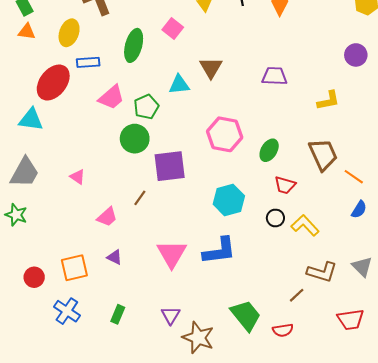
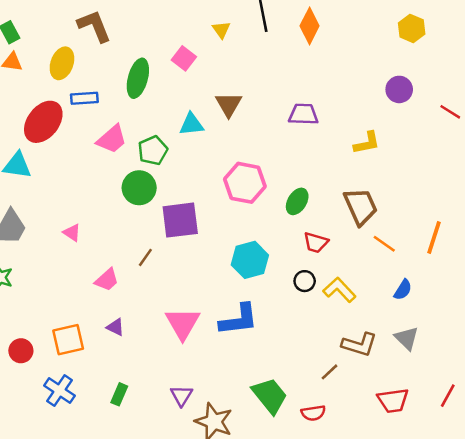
orange line: (354, 177) -> (384, 244), moved
blue semicircle: (359, 210) -> (403, 290), moved

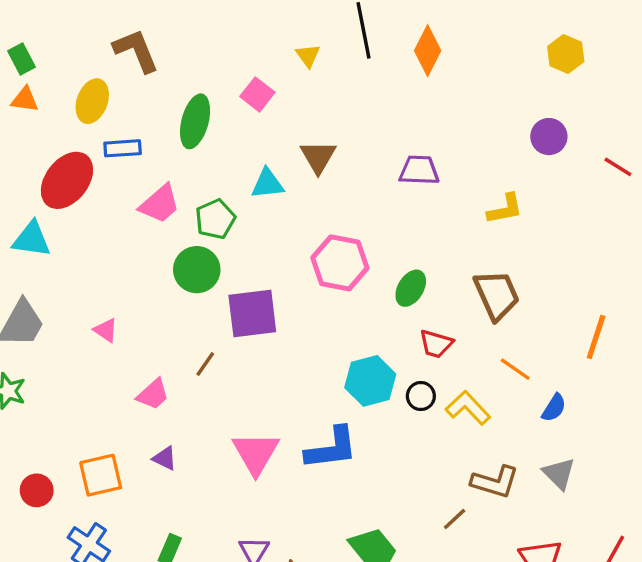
orange line: (384, 244) -> (515, 369), moved
cyan hexagon: (250, 260) -> (370, 381), moved

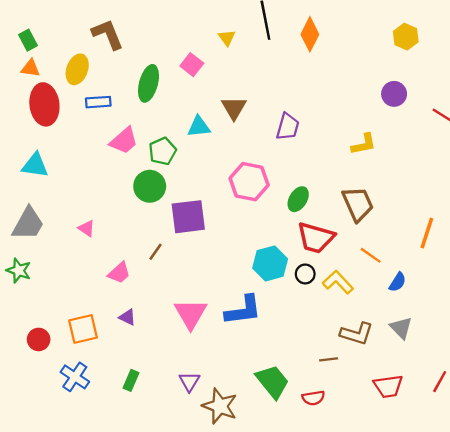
purple trapezoid: (419, 170) -> (288, 127), moved, turned 104
red ellipse: (67, 180) -> (44, 104), moved, turned -45
red trapezoid: (436, 344) -> (316, 238), size x1.6
brown line: (455, 519) -> (329, 359), turned 36

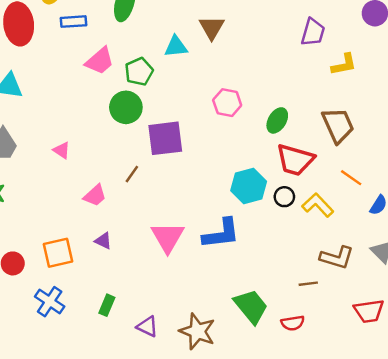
purple trapezoid: (288, 127) -> (313, 32), moved
pink hexagon: (249, 182) -> (227, 103), size x0.7
purple triangle: (189, 382) -> (147, 327), moved, turned -35

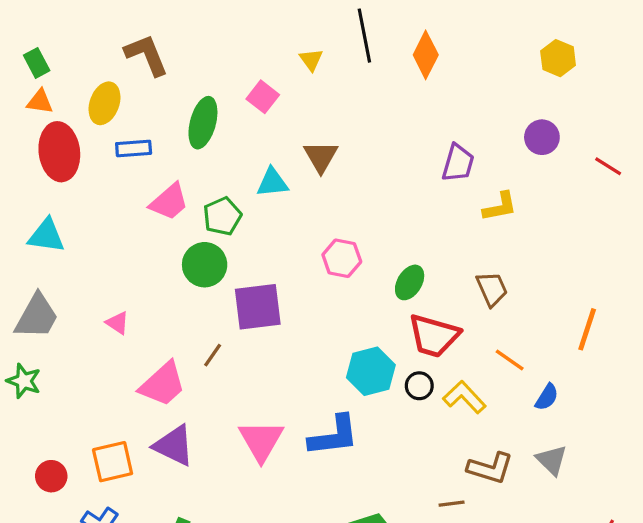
brown trapezoid: (338, 125) -> (492, 289), size x0.7
pink trapezoid: (95, 196) -> (163, 384), size x1.5
purple triangle: (103, 241) -> (174, 445), size x1.8

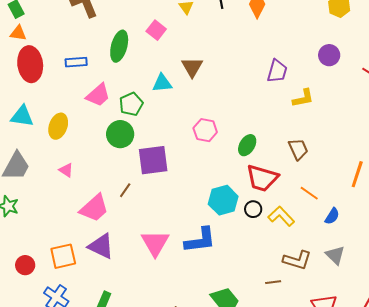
yellow ellipse: (105, 103) -> (58, 126), moved

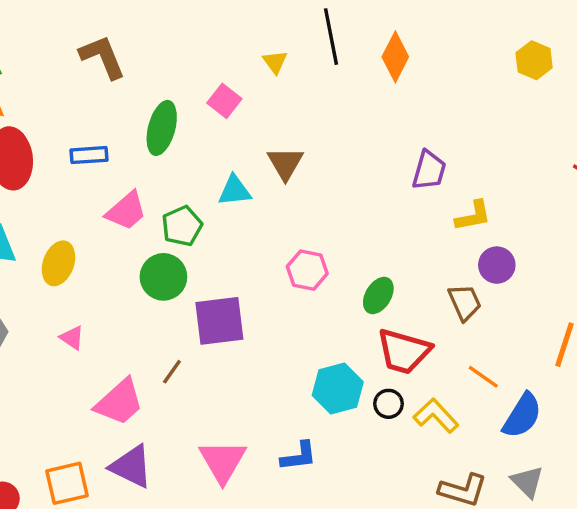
purple circle: (329, 55) -> (497, 265), moved
blue semicircle: (332, 216) -> (522, 416), size x1.6
blue L-shape: (200, 240) -> (299, 456), size x0.7

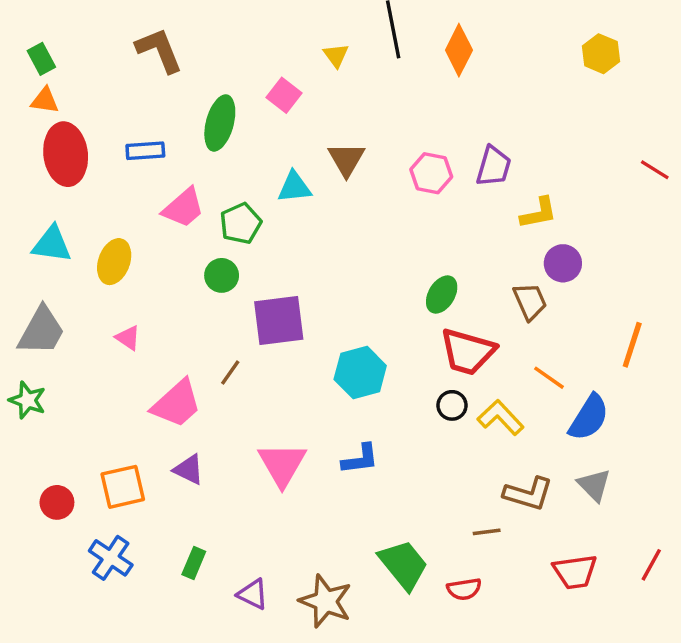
pink hexagon: (307, 270) -> (431, 173), moved
green circle: (163, 277) -> (222, 275), size x0.7
cyan hexagon: (338, 389) -> (360, 372), moved
purple triangle: (131, 466) -> (189, 470), size x0.7

